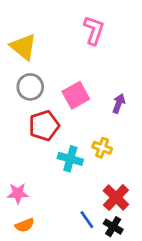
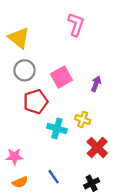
red cross: (116, 198) -> (97, 147), moved
blue line: (87, 220) -> (54, 177), moved
black cross: (113, 227) -> (92, 183), turned 32

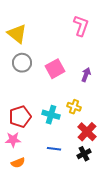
pink L-shape: (76, 24) -> (81, 26), moved
red pentagon: (36, 102) -> (20, 117), moved
blue line: (54, 177) -> (54, 149), moved, turned -48
black cross: (92, 183) -> (84, 154), moved

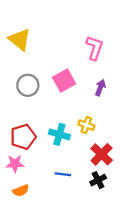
pink L-shape: (81, 26) -> (95, 48), moved
gray circle: (22, 63) -> (28, 85), moved

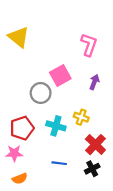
gray circle: (28, 85) -> (41, 93), moved

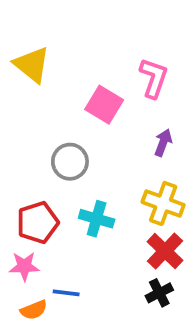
pink square: (60, 75) -> (104, 105), moved, turned -30
yellow cross: (81, 117) -> (163, 203), moved, size x1.5
blue line: (59, 163) -> (66, 293), moved

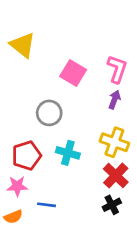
pink L-shape: (154, 78) -> (117, 69), moved
orange semicircle: (34, 310) -> (13, 217), moved

